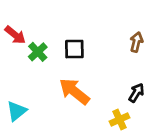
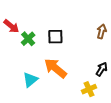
cyan triangle: (17, 111) -> (30, 80), moved

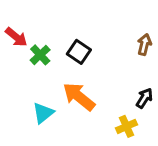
black square: (55, 37) -> (79, 52), turned 35

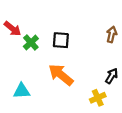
black square: (79, 52) -> (61, 40), turned -30
cyan triangle: (43, 113) -> (22, 91), moved, turned 36

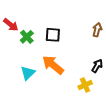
cyan triangle: (22, 91) -> (28, 73), moved, turned -42

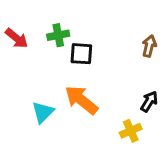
green cross: (27, 37) -> (58, 35), moved, turned 32

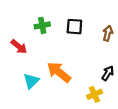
red arrow: (17, 38) -> (19, 47), moved
black square: (81, 54) -> (74, 27), moved

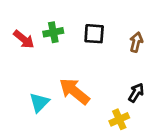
red arrow: (19, 47) -> (24, 39), moved

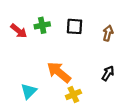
cyan triangle: (39, 102) -> (29, 91), moved
yellow cross: (119, 119) -> (73, 94), moved

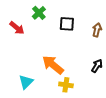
green cross: (42, 25) -> (39, 13), moved, turned -32
yellow cross: (73, 94) -> (66, 85), turned 32

